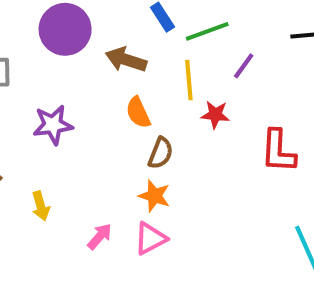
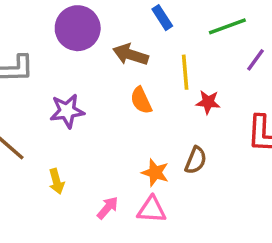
green line: (207, 31) -> (227, 26), moved
purple line: (244, 66) -> (256, 60), moved
brown semicircle: (160, 153) -> (196, 160), moved
pink triangle: (150, 238) -> (152, 210), turned 32

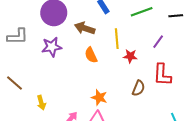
purple line: (256, 60) -> (158, 42), moved
purple star: (67, 111) -> (52, 47), moved
brown semicircle: (196, 160) -> (139, 88), moved

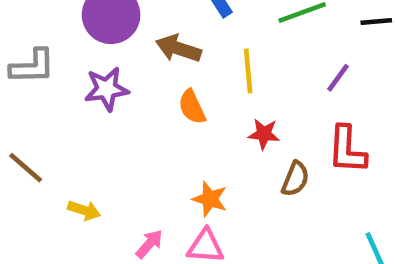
red star: (130, 56) -> (264, 134), moved
yellow arrow: (41, 103) -> (84, 210), turned -56

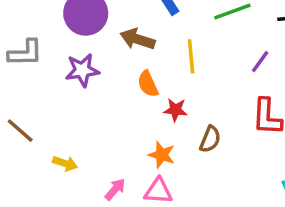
red star: (264, 134) -> (175, 110), moved
brown semicircle: (295, 179) -> (210, 139), moved

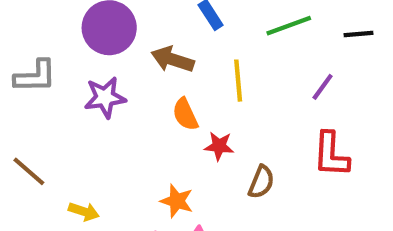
orange star: (162, 155) -> (177, 201), moved

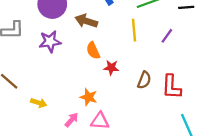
yellow line: (238, 81) -> (134, 30), moved
red L-shape: (331, 154) -> (171, 87), moved
brown semicircle: (261, 182) -> (144, 80), moved

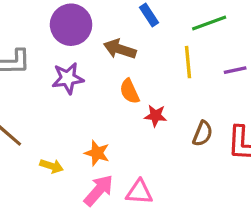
purple line: (167, 36) -> (235, 70), turned 42
orange star: (89, 97) -> (97, 153), moved
pink arrow: (72, 120) -> (99, 190), size x1.5

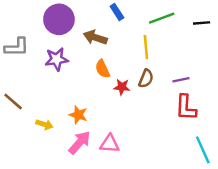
purple line: (235, 70) -> (181, 80), moved
brown semicircle: (203, 134) -> (146, 79), moved

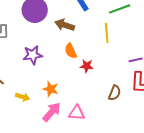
purple star: (57, 59) -> (33, 55), moved
brown semicircle: (146, 79) -> (115, 93), moved

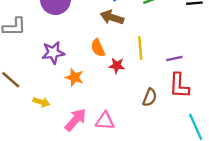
brown arrow: (65, 25) -> (112, 17), moved
yellow line: (107, 33) -> (140, 48), moved
orange star: (51, 89) -> (74, 77), moved

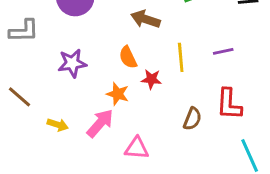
purple line: (174, 59) -> (223, 51), moved
orange star: (74, 77) -> (118, 94), moved
pink arrow: (76, 120) -> (100, 123), moved

